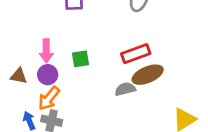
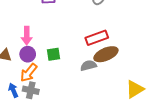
green square: (81, 59) -> (53, 54), moved

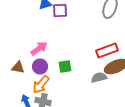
pink arrow: (27, 36) -> (39, 48), turned -126

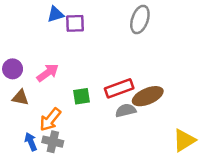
red rectangle: (107, 50) -> (119, 88), moved
purple circle: (40, 66) -> (13, 69), moved

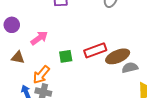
purple circle: (13, 69) -> (12, 25), moved
gray semicircle: (126, 110) -> (130, 68), moved

